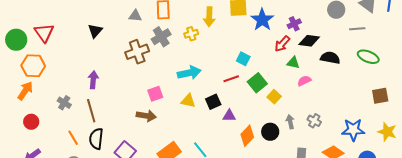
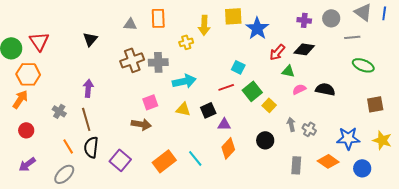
purple cross: (294, 24) -> (304, 20), moved, turned 32
gray cross: (161, 37) -> (158, 62), moved, turned 30
black semicircle: (330, 58) -> (325, 89), moved
gray arrow: (290, 122) -> (291, 124), moved
orange diamond: (247, 136) -> (228, 148), moved

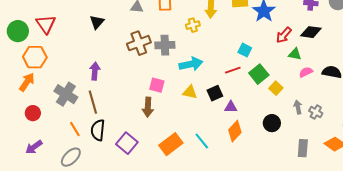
pink square: (150, 102) -> (157, 85), turned 35
gray cross: (59, 111) -> (66, 94), size x1.6
brown arrow: (141, 124) -> (148, 107), turned 84

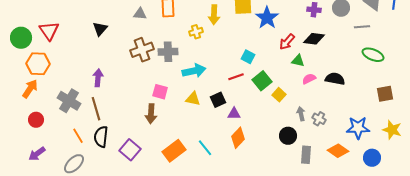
black circle: (272, 123) -> (288, 136), moved

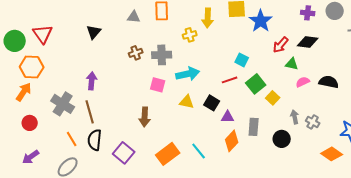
brown cross: (142, 50) -> (136, 53), size x0.6
pink square: (160, 92) -> (158, 85), moved
black square: (218, 100) -> (212, 103), turned -35
gray rectangle: (306, 155) -> (254, 127), moved

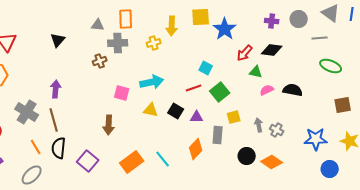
gray cross: (162, 55) -> (118, 43), moved
yellow square: (273, 98) -> (234, 117), moved, turned 32
purple triangle: (228, 117) -> (197, 117), moved
black circle: (282, 139) -> (247, 156), moved
orange diamond: (332, 154) -> (272, 162), moved

